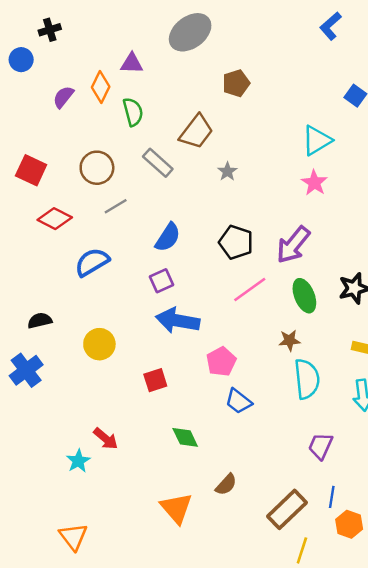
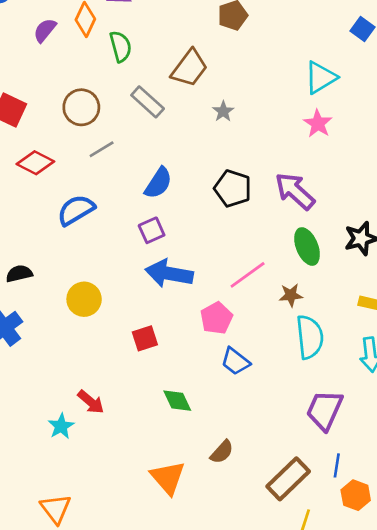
purple arrow: (293, 245) -> (295, 191), turned 93
pink line: (250, 289) -> (248, 275), moved
purple trapezoid: (321, 446) -> (325, 410), size x1.4

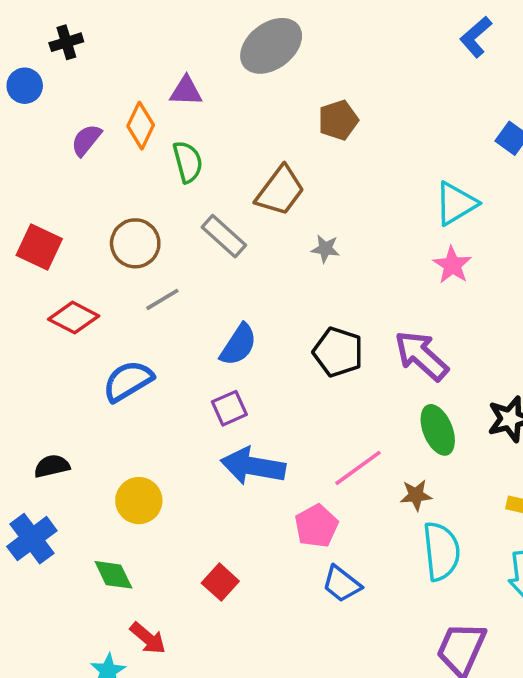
gray star: (223, 111) -> (325, 249), turned -30
red square: (145, 338) -> (220, 582), moved, turned -30
green diamond: (177, 401) -> (113, 575), moved

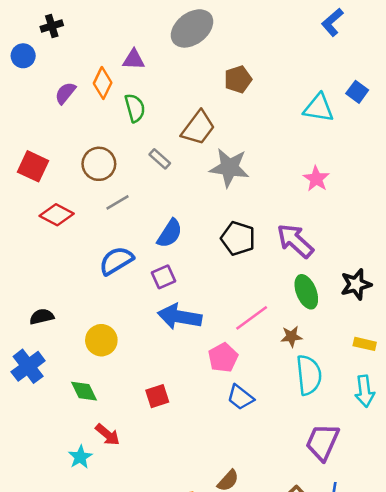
cyan triangle: (456, 203) -> (319, 108), moved, turned 40
gray rectangle: (224, 236) -> (160, 159), size x0.7
gray star: (325, 249) -> (229, 168), size x2.0
blue semicircle: (128, 381) -> (116, 261), moved
red square: (220, 582) -> (157, 396), turned 30

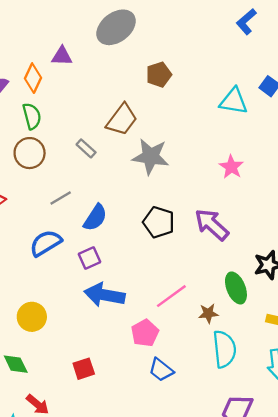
green semicircle: (135, 108) -> (32, 116), moved
gray line: (118, 202) -> (61, 198), moved
green ellipse: (306, 292) -> (236, 288), moved

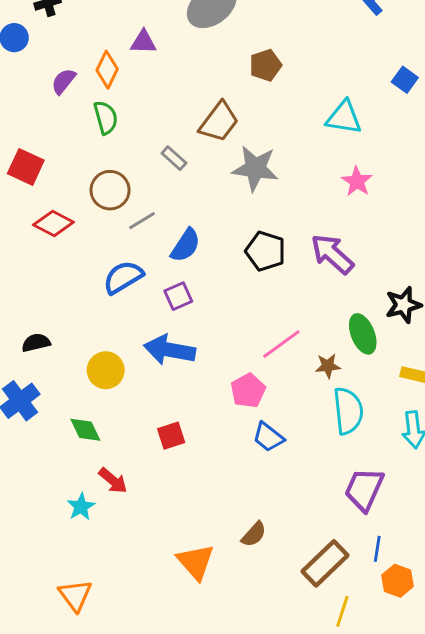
cyan triangle: (234, 101) -> (344, 118), moved
brown circle: (30, 153) -> (110, 190), moved
blue arrow: (104, 295) -> (170, 350), moved

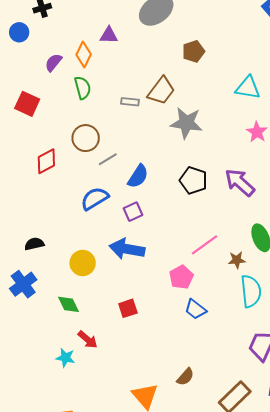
gray rectangle: (174, 158) -> (130, 102), moved, turned -36
red square: (26, 167) -> (27, 104), moved
red diamond: (53, 224) -> (46, 161), turned -56
cyan star: (81, 507) -> (65, 358), turned -30

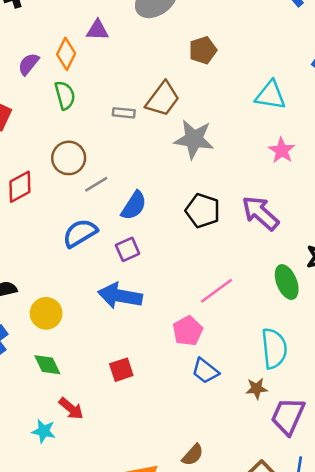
brown star: (237, 260) -> (257, 389), moved
yellow circle: (83, 263) -> (46, 313), moved

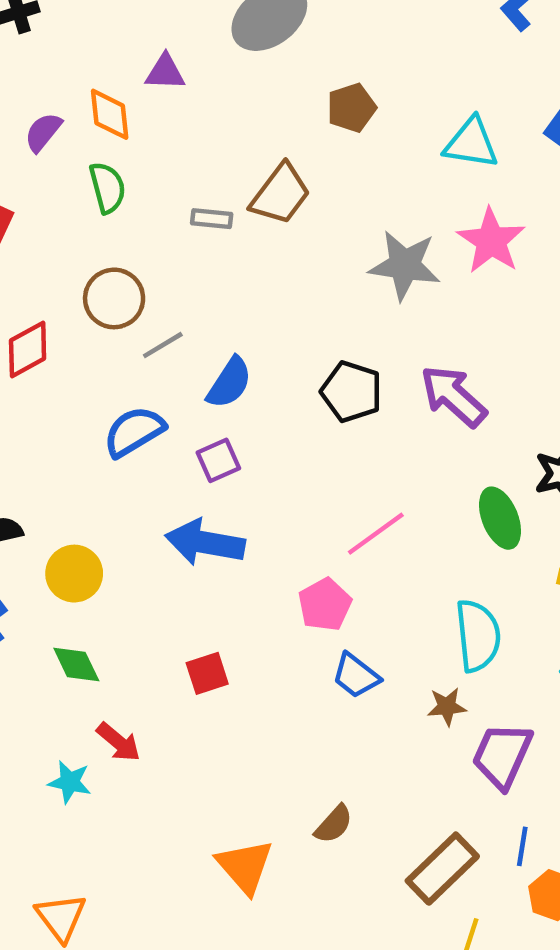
orange diamond: (66, 54) -> (110, 114), turned -32
cyan triangle: (270, 95) -> (471, 143), moved
gray star: (194, 139) -> (405, 265), moved
pink star: (282, 150) -> (491, 241), moved, size x1.4

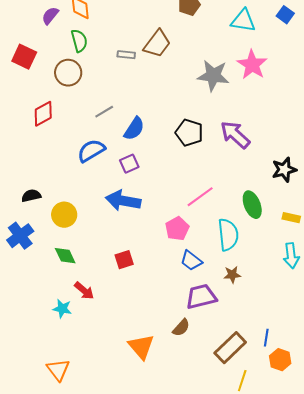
brown circle: (114, 298) -> (68, 73), moved
green ellipse: (500, 518) -> (252, 205), moved
cyan semicircle: (478, 636) -> (228, 235), moved
purple trapezoid: (502, 755) -> (201, 297), moved, turned 52

